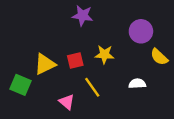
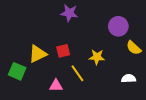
yellow star: (104, 54) -> (97, 57), moved
white semicircle: (137, 84) -> (129, 78), moved
pink triangle: (67, 102) -> (56, 86), turned -40

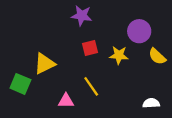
red square: (63, 51) -> (90, 48), moved
yellow star: (97, 57) -> (119, 55), moved
white semicircle: (129, 78) -> (151, 103), moved

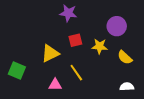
yellow semicircle: (157, 56) -> (125, 57), moved
yellow triangle: (44, 64) -> (50, 53), moved

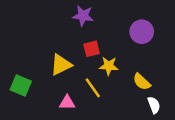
yellow star: (100, 46) -> (109, 66), moved
yellow semicircle: (125, 57) -> (142, 82), moved
white semicircle: (127, 87) -> (154, 105), turned 72

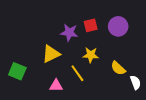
purple star: (83, 16) -> (69, 33), moved
red square: (92, 49) -> (91, 25), moved
white semicircle: (154, 105) -> (135, 82), moved

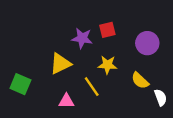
purple circle: (118, 26) -> (147, 43), moved

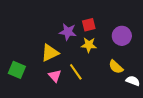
yellow star: (107, 65) -> (89, 45), moved
white semicircle: (161, 97) -> (133, 81), turned -48
pink triangle: (66, 101) -> (55, 76), moved, turned 48

